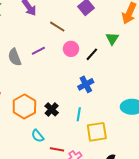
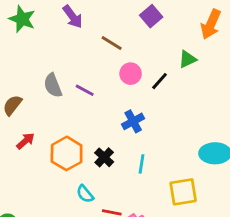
green triangle: (112, 38) -> (187, 59), turned 32
purple line: (38, 51) -> (85, 90), moved, turned 56
blue cross: (86, 84) -> (133, 121), moved
yellow square: (97, 132) -> (183, 192), moved

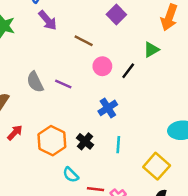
yellow square: (183, 192) -> (157, 166), turned -35

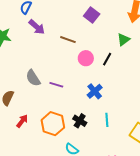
purple line: (63, 84) -> (56, 85), moved

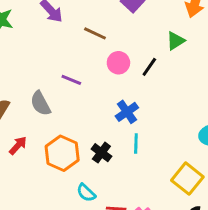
gray semicircle: (33, 78) -> (40, 103), moved
purple line: (56, 85) -> (71, 80), moved
cyan line: (107, 120) -> (136, 143), moved

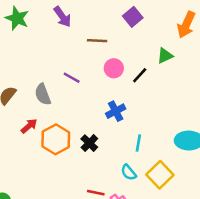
brown line: (95, 33) -> (97, 41), turned -30
cyan line: (136, 143) -> (138, 143), moved
red arrow: (18, 145) -> (29, 126), moved
cyan semicircle: (86, 193) -> (129, 172), moved

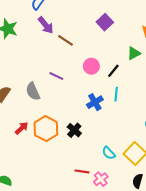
brown line: (97, 41) -> (65, 40), moved, turned 35
red arrow: (29, 126) -> (22, 128), moved
cyan line: (138, 143) -> (116, 94), moved

